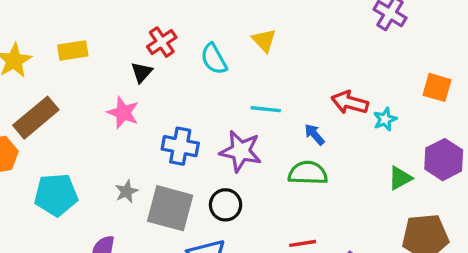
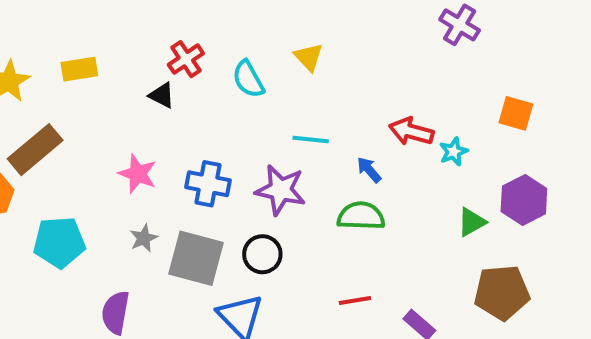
black triangle: (142, 72) -> (162, 95), turned -45
pink star: (123, 113) -> (138, 174), moved

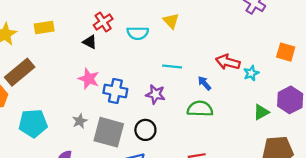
cyan semicircle: (248, 79) -> (138, 33), turned -60
pink star: (138, 174) -> (89, 79), moved
purple star: (280, 190) -> (155, 94), size x0.7

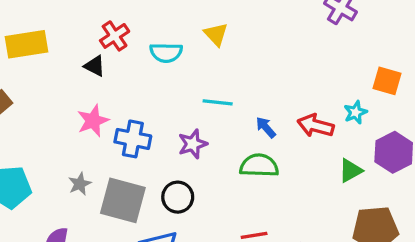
yellow rectangle: (44, 28) -> (27, 44), size x1.4
red arrow: (228, 62) -> (316, 126), moved
cyan star: (251, 73) -> (355, 112), moved
pink star: (89, 79) -> (93, 121), turned 30
purple star: (155, 94) -> (193, 144), turned -30

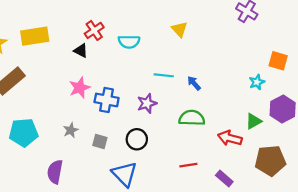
yellow triangle: (216, 34) -> (179, 29), moved
red arrow: (316, 126) -> (230, 138), moved
blue arrow: (266, 127) -> (194, 83), moved
gray square: (123, 200) -> (100, 142), size x0.5

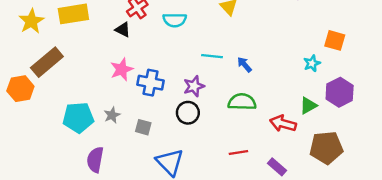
cyan pentagon: (24, 133) -> (78, 118), moved
black circle: (137, 139) -> (188, 113), moved

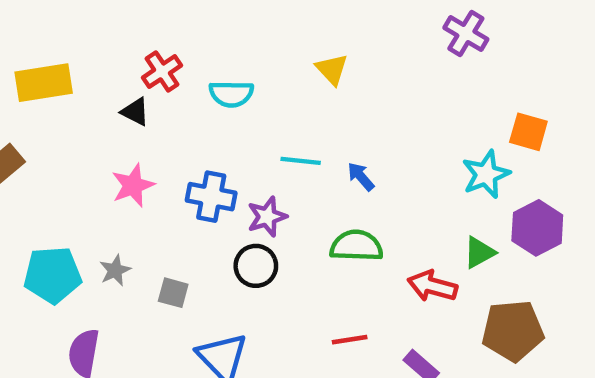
cyan star: (312, 63) -> (486, 174), size x1.5
blue cross: (151, 83) -> (211, 197), moved

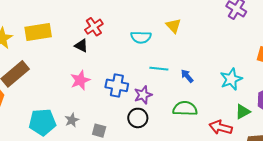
cyan semicircle: (231, 94) -> (141, 37), moved
cyan star: (486, 174) -> (231, 79), moved

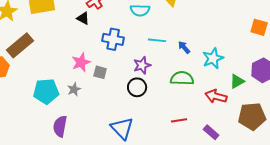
cyan star: (231, 79) -> (213, 58), moved
pink star: (80, 80) -> (81, 62), moved
blue cross: (117, 85) -> (113, 39), moved
gray square: (99, 131) -> (100, 72), moved

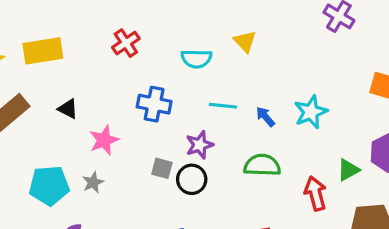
black triangle: (83, 18) -> (68, 109), moved
cyan star: (213, 58) -> (311, 112), moved
gray square: (100, 72) -> (162, 168), moved
red arrow: (216, 96) -> (315, 193), turned 60

